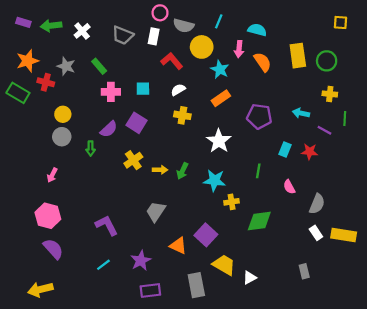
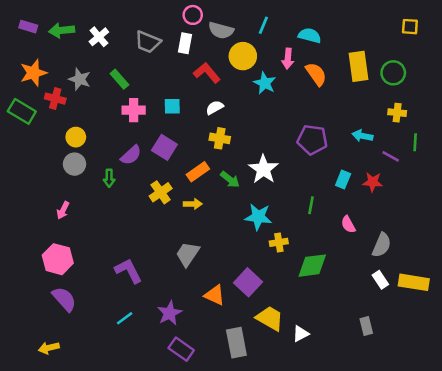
orange rectangle: (221, 98) -> (198, 172), moved
green arrow: (182, 171) -> (230, 179), moved, turned -77
yellow arrow: (40, 289) -> (49, 348), size x0.7
purple rectangle: (150, 290) -> (181, 349), turned 42

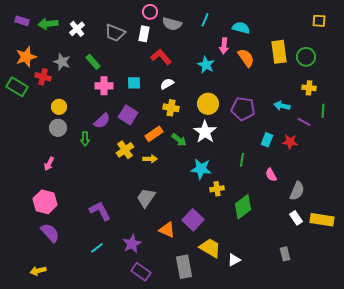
yellow circle: (243, 56) -> (208, 104), moved
green diamond: (312, 266) -> (243, 207), turned -30

